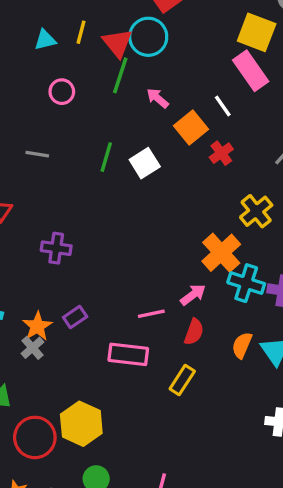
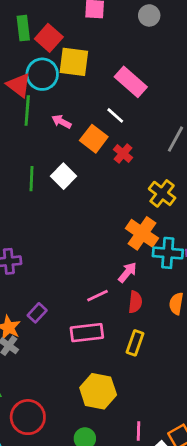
yellow square: (257, 32) -> (74, 62), moved
yellow hexagon: (81, 424) -> (98, 391), moved

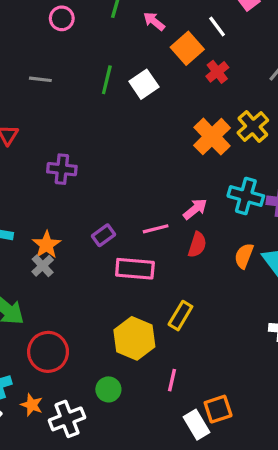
orange cross: (142, 233) -> (212, 137), moved
purple rectangle: (37, 313) -> (104, 235), moved
yellow rectangle: (135, 343) -> (180, 316), moved
pink line: (138, 431) -> (172, 380), moved

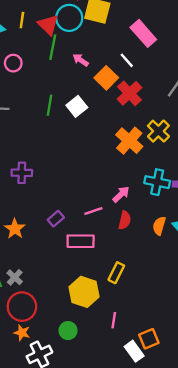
red cross: (217, 72) -> (129, 93), size x1.5
gray cross: (43, 266) -> (15, 277), moved
orange star: (32, 405) -> (22, 333), moved

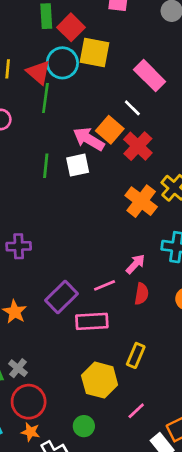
pink arrow: (81, 60) -> (89, 139), moved, size x1.6
white square: (77, 106) -> (78, 165), turned 30
purple rectangle: (56, 219) -> (62, 297), size x1.6
pink line: (114, 320) -> (136, 411), turned 42

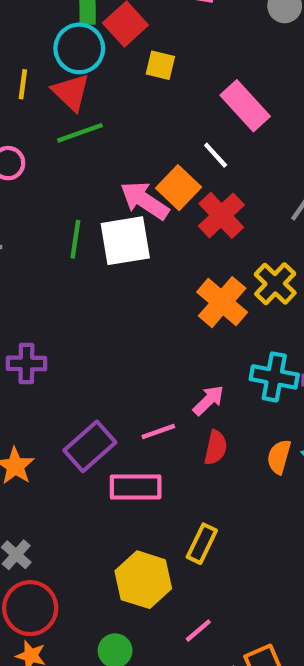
yellow square: (94, 52) -> (160, 65), size x0.6
cyan circle: (62, 63) -> (79, 48), moved
green line: (45, 98) -> (80, 133), turned 60
white square: (78, 165) -> (125, 241), size x1.4

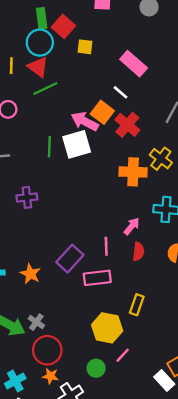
orange cross: (222, 302) -> (133, 172), turned -32
purple cross: (26, 363) -> (27, 197), moved
pink line: (158, 431) -> (106, 246), turned -66
pink line: (198, 631) -> (123, 355), moved

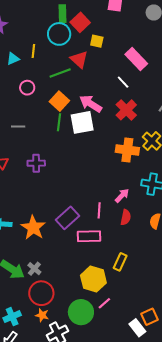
red triangle: (38, 67) -> (79, 59), moved
orange square: (102, 112) -> (59, 101), moved
orange star: (30, 274) -> (33, 228), size x1.4
green circle: (96, 368) -> (81, 312), size x1.6

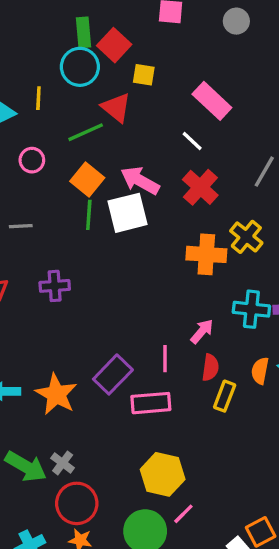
yellow rectangle: (120, 262) -> (225, 396), moved

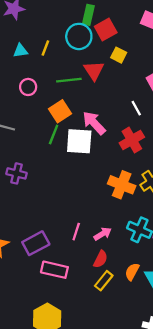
pink line: (165, 359) -> (76, 232), moved

